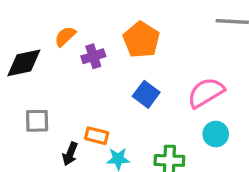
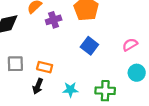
pink semicircle: (206, 93) -> (130, 45), size x0.6
orange rectangle: (97, 136) -> (45, 67), moved

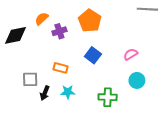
gray square: (15, 64) -> (30, 79), moved
orange rectangle: (45, 67) -> (60, 68), moved
cyan star: (70, 90) -> (68, 92), moved

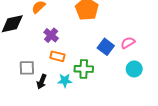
purple cross: (59, 31) -> (51, 35), moved, turned -32
blue square: (93, 55) -> (106, 47), moved
green cross: (108, 97) -> (84, 69), moved

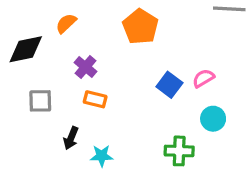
gray square: (27, 68) -> (40, 101), moved
green cross: (84, 69) -> (179, 151), moved
cyan star: (65, 81) -> (102, 156), moved

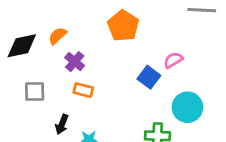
orange semicircle: (66, 23) -> (58, 36), moved
pink semicircle: (203, 78) -> (173, 60), moved
cyan circle: (213, 119) -> (187, 107), size x1.4

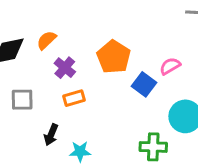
orange pentagon: (123, 26) -> (114, 57), moved
orange rectangle: (83, 90) -> (74, 98), turned -30

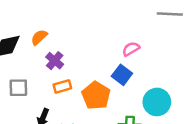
orange pentagon: (114, 57) -> (96, 95), moved
pink semicircle: (170, 66) -> (131, 49), moved

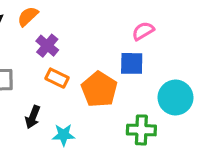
blue square: (122, 75) -> (132, 63), turned -36
orange rectangle: (62, 86) -> (57, 78), turned 42

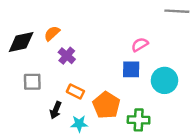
orange rectangle: (57, 78) -> (75, 92), moved
orange pentagon: (99, 89) -> (106, 105), moved
cyan circle: (175, 98) -> (164, 80), moved

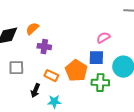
purple cross: (67, 56) -> (44, 47), turned -32
orange pentagon: (106, 105) -> (76, 71), moved
green cross: (139, 120) -> (100, 83), moved

